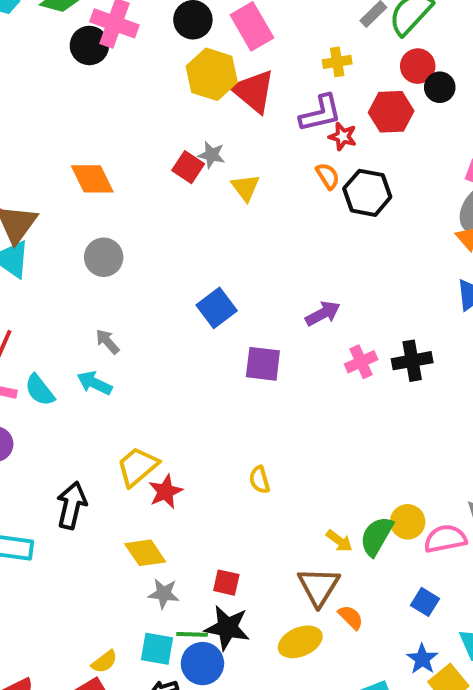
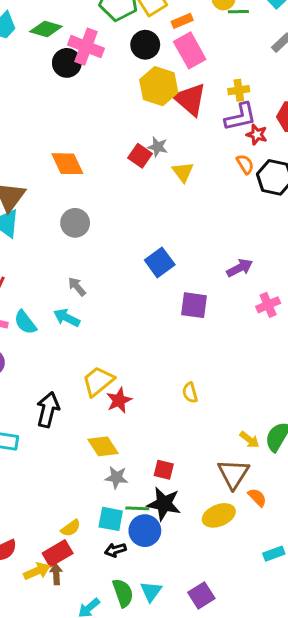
yellow cross: (337, 62) -> (239, 90), moved

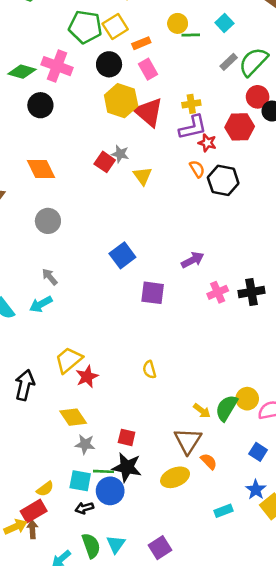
green diamond: (46, 29) -> (22, 72), moved
pink rectangle: (190, 50) -> (148, 69), size x0.7
black circle: (67, 63) -> (40, 105), moved
cyan arrow: (67, 318) -> (41, 304), turned -55

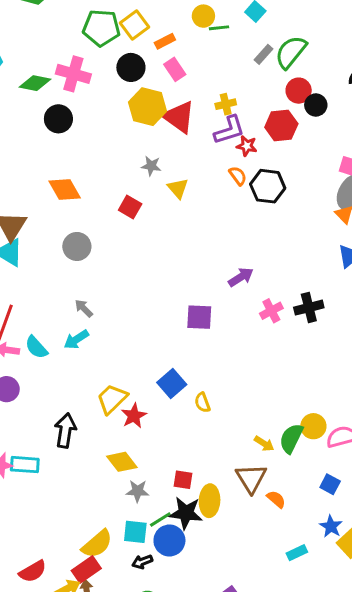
red square: (105, 162) -> (130, 207), moved
blue square: (122, 255) -> (172, 383), moved
green line: (103, 471) -> (160, 520), turned -30
yellow ellipse: (175, 477) -> (210, 501), moved, turned -60
yellow semicircle: (45, 489) -> (97, 544), size x1.6

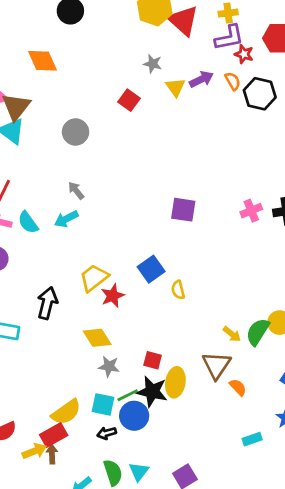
orange diamond: (65, 189) -> (43, 61), moved
purple arrow: (241, 277) -> (201, 79), moved

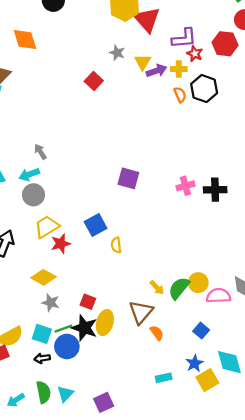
yellow cross: (228, 13) -> (179, 69), moved
orange semicircle: (233, 81) -> (180, 95), moved
yellow triangle: (175, 87) -> (143, 62), moved
gray circle: (76, 132) -> (33, 195), moved
yellow diamond: (97, 338) -> (44, 277), turned -35

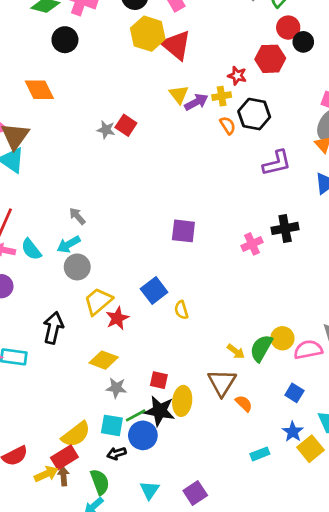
purple L-shape: (184, 38) -> (277, 163), moved
gray star: (117, 53) -> (106, 130), moved
pink cross: (185, 186) -> (252, 244), moved
green semicircle: (43, 392) -> (100, 482), moved

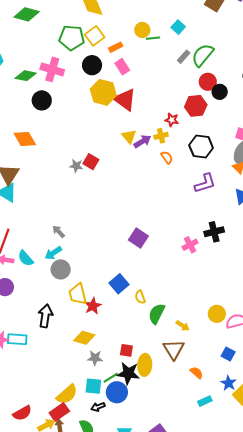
black hexagon: (254, 114) -> (201, 147), moved
purple square: (183, 231) -> (138, 238), turned 30
yellow trapezoid: (98, 301) -> (78, 294), turned -60
green semicircle: (261, 348) -> (157, 314), moved
orange semicircle: (244, 403) -> (197, 373), moved

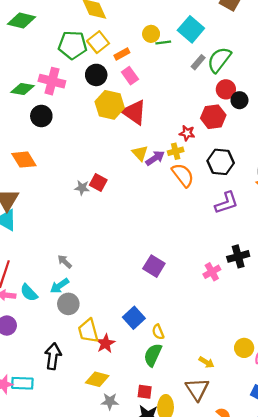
cyan square: (178, 27) -> (191, 29), size x1.6
orange semicircle: (167, 157) -> (183, 175), size x1.6
green semicircle: (157, 314) -> (153, 355), moved

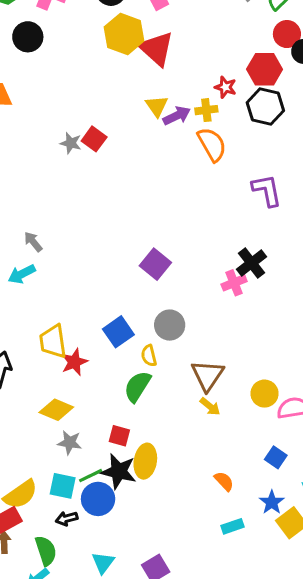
black hexagon: (221, 162) -> (265, 107), moved
purple L-shape: (226, 203) -> (267, 190), turned -90
black cross: (238, 256) -> (252, 263), moved, turned -30
gray circle: (68, 304) -> (170, 325), moved
brown triangle: (197, 389) -> (207, 375), moved

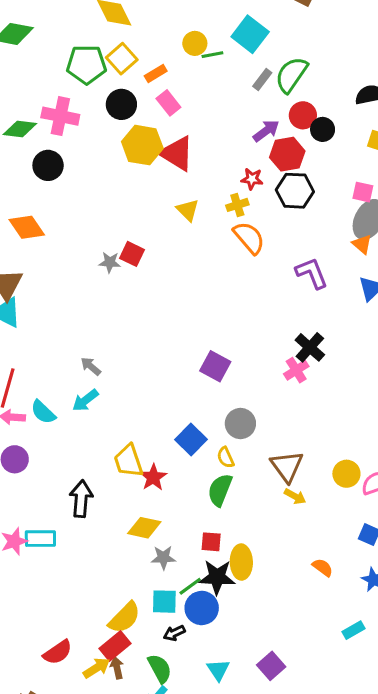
purple arrow: (177, 116) -> (266, 131), moved
cyan rectangle: (232, 526) -> (353, 630), moved

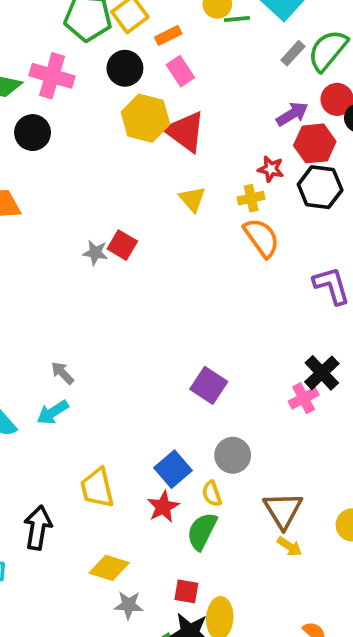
red star: (153, 477) -> (163, 507), moved

